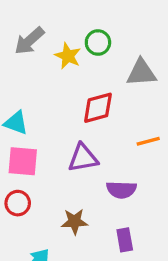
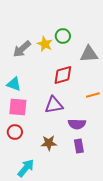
gray arrow: (29, 41) -> (22, 49), moved
purple rectangle: (125, 240) -> (79, 146), moved

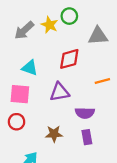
cyan triangle: (14, 84) -> (30, 68), moved

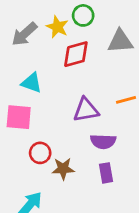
red diamond: (69, 59) -> (76, 54), moved
purple triangle: (59, 92) -> (86, 110), moved
red circle: (17, 122) -> (40, 153), moved

